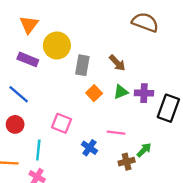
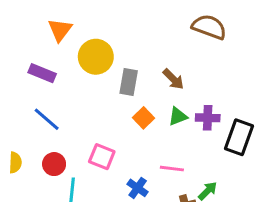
purple rectangle: (28, 59) -> (42, 73), moved
red circle: (15, 124) -> (54, 164), moved

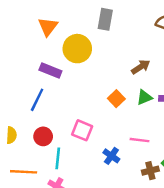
purple rectangle: (42, 73) -> (50, 71), moved
brown arrow: (173, 79) -> (141, 67), turned -78
gray rectangle: (129, 82) -> (105, 19), moved
blue line: (47, 119) -> (37, 100), turned 75

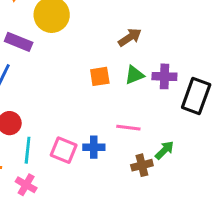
orange square: (116, 99) -> (100, 76), turned 35
pink square: (82, 130) -> (64, 150), moved
blue cross: (111, 156) -> (94, 147), turned -35

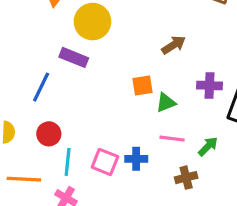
purple rectangle: (19, 42) -> (74, 57), moved
green triangle: (134, 75) -> (166, 103), moved
green arrow: (164, 150) -> (208, 146), moved

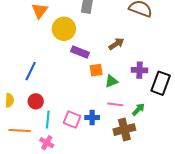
purple rectangle: (74, 57) -> (80, 52), moved
brown cross: (186, 178) -> (124, 130), size x1.5

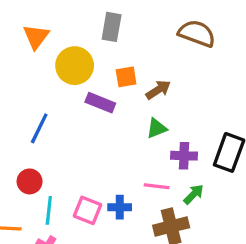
orange square: (96, 70) -> (126, 77), moved
purple cross: (139, 70) -> (184, 156), moved
blue line: (31, 71) -> (39, 128), moved
green triangle: (111, 81) -> (157, 128), moved

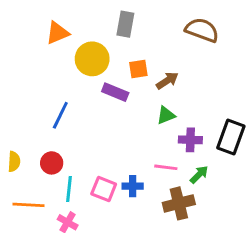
orange triangle: (36, 37) -> (57, 33), turned 30

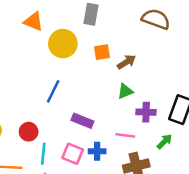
orange triangle: (57, 33) -> (33, 22), turned 45
purple rectangle: (115, 92) -> (82, 121), moved
blue line: (60, 115) -> (53, 91), moved
green arrow: (199, 175) -> (164, 141), moved

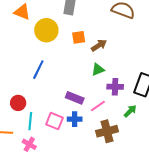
purple rectangle: (82, 121) -> (75, 98), moved
pink line: (125, 135) -> (98, 106), turned -42

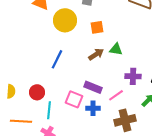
brown arrow: (99, 45) -> (96, 54), moved
green triangle: (98, 70) -> (116, 49), moved, turned 32
pink square: (54, 121) -> (74, 99), moved

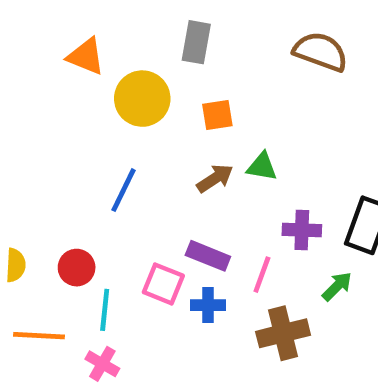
pink line: (116, 95) -> (262, 275), turned -35

